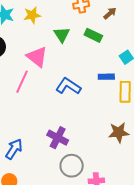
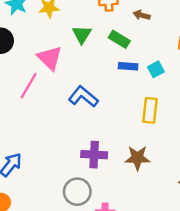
brown arrow: (110, 13) -> (142, 15), turned -128
blue rectangle: (106, 77) -> (128, 66), moved
purple cross: (58, 138) -> (94, 155), moved, turned -30

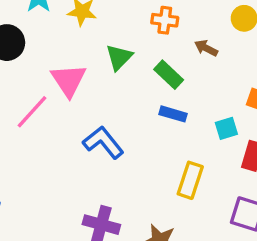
cyan square: (156, 69) -> (226, 128), moved

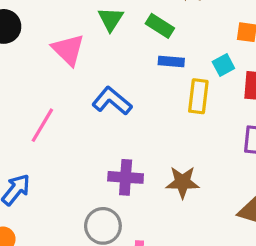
pink line: (32, 112) -> (42, 125), moved
yellow rectangle: (190, 180) -> (198, 96), moved

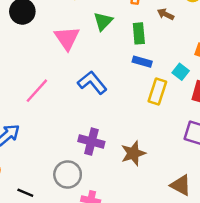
green rectangle: (160, 26) -> (139, 33), turned 42
cyan square: (223, 65) -> (181, 72), turned -35
brown star: (183, 182) -> (133, 153), turned -30

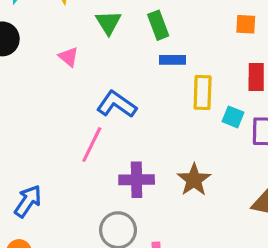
pink triangle: (67, 38) -> (68, 57), size x0.6
cyan square: (181, 72) -> (233, 117), moved
pink line: (37, 91) -> (92, 144), moved

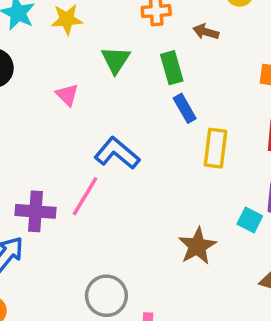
blue rectangle: (173, 60) -> (185, 108), turned 55
cyan square: (233, 117) -> (250, 220), moved
purple cross: (137, 180) -> (36, 211), moved

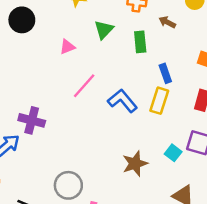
pink triangle: (67, 95) -> (67, 47), turned 42
blue rectangle: (185, 108) -> (165, 73), moved
blue L-shape: (117, 153) -> (123, 101), moved
pink line: (85, 196) -> (84, 86), moved

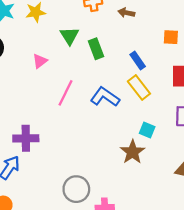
green rectangle: (140, 42) -> (96, 49), moved
yellow rectangle: (159, 101) -> (139, 88), turned -40
cyan square: (173, 153) -> (147, 130), moved

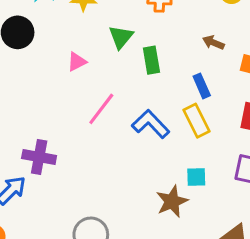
brown arrow: (126, 13) -> (213, 42), moved
cyan square: (147, 130) -> (196, 177), turned -35

